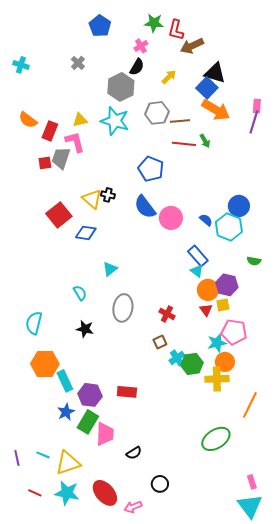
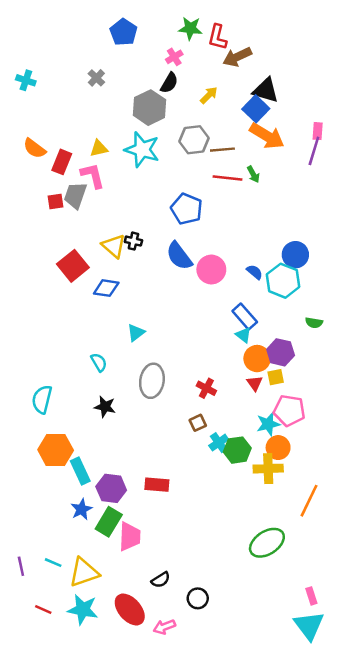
black semicircle: (134, 453) -> (161, 580), moved

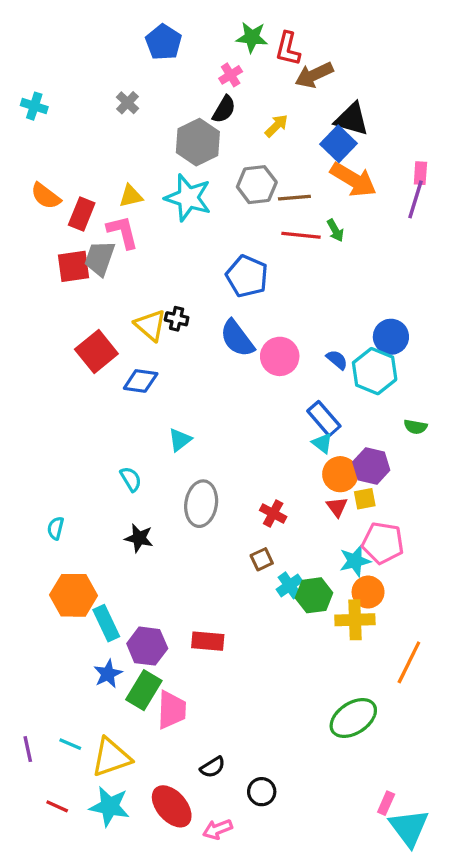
red square: (56, 202) -> (74, 266), size x1.5
cyan semicircle: (42, 399) -> (56, 528), size x0.6
pink rectangle: (311, 596) -> (386, 803), moved, turned 42

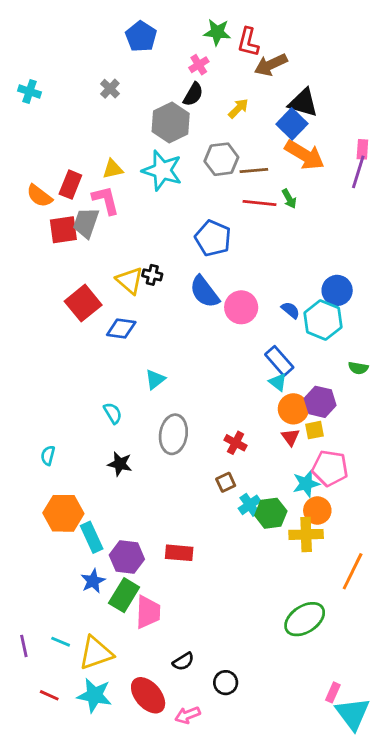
orange semicircle: (46, 196) -> (39, 196), moved

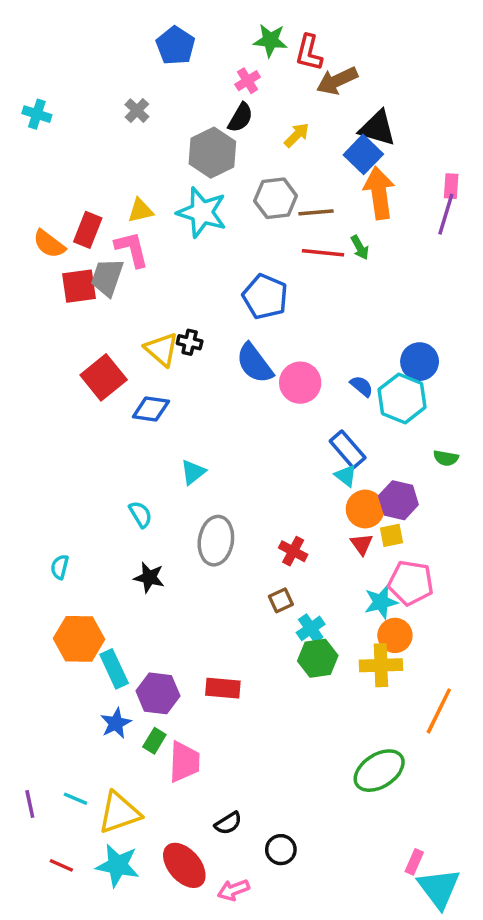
orange arrow: (305, 155) -> (379, 193), turned -129
green hexagon: (271, 513) -> (318, 658), moved
green rectangle: (124, 595) -> (154, 741), size x0.6

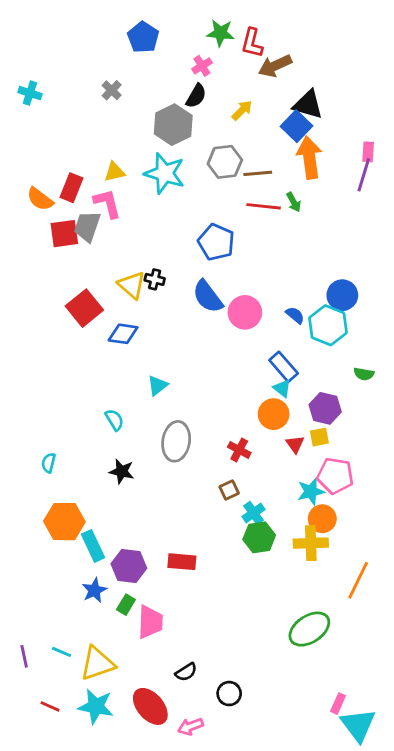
orange circle: (365, 509) -> (274, 414), moved

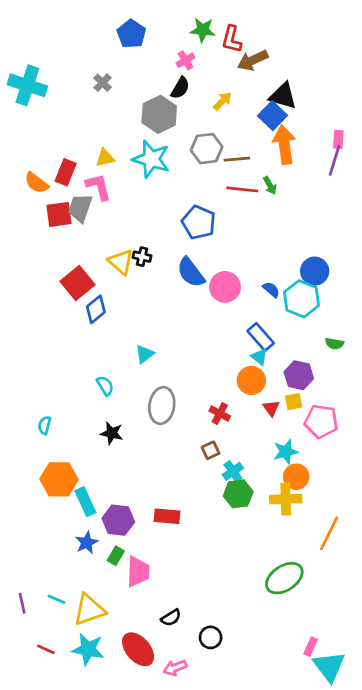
cyan cross: (30, 93) -> (27, 85), size x1.8
blue diamond: (123, 334) -> (96, 309), moved, turned -48
pink pentagon: (335, 476) -> (321, 421), moved

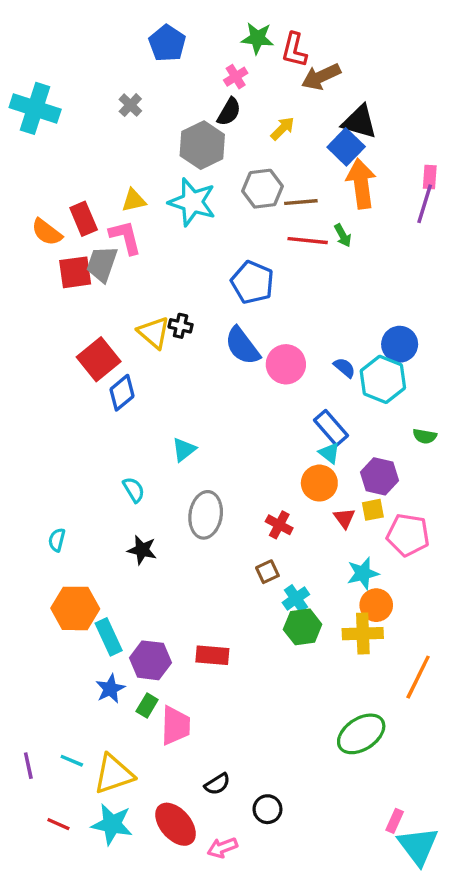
red rectangle: (66, 172) -> (84, 219), turned -45

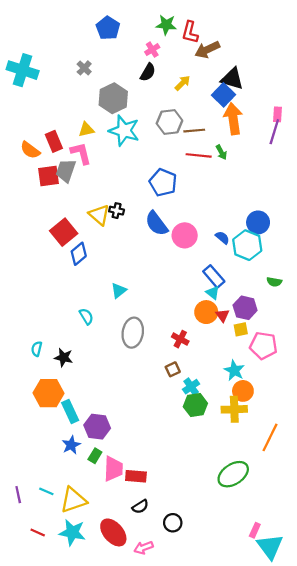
gray hexagon: (202, 145) -> (113, 98), moved
red triangle: (344, 518) -> (222, 315), moved
black star: (142, 550) -> (64, 357), moved
cyan star: (363, 573) -> (234, 370), turned -30
red rectangle: (212, 655) -> (136, 476), moved

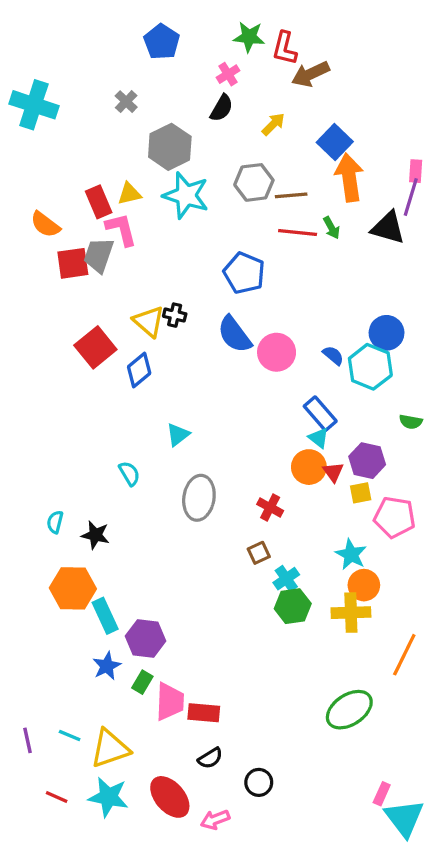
black triangle: (232, 79) -> (388, 228), moved
red rectangle: (54, 141) -> (99, 202), moved
blue diamond: (79, 254) -> (139, 370), moved

